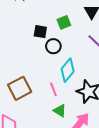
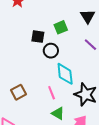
cyan diamond: (68, 70) -> (65, 74), turned -45
brown square: (20, 88) -> (18, 92), size x0.7

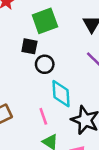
green square: (61, 27) -> (45, 21), moved, size x1.5

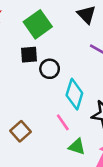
cyan diamond: (61, 94) -> (74, 94), turned 36

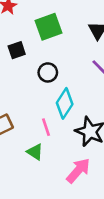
black square: (29, 55) -> (17, 50), moved, turned -30
green triangle: (77, 147) -> (35, 152), moved

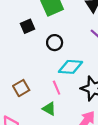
cyan diamond: (65, 103) -> (70, 67), turned 65

